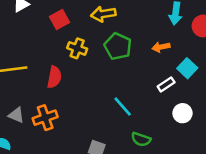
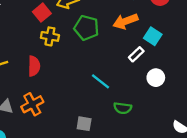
red square: (59, 19) -> (42, 13), moved
orange arrow: (161, 47) -> (125, 21), size x1.5

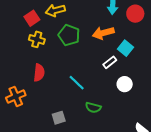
red semicircle: (34, 66) -> (39, 73), moved
gray square: (84, 124) -> (59, 118), turned -32

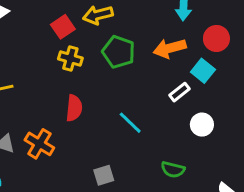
red circle: (135, 14) -> (216, 38), moved
orange cross: (16, 96) -> (39, 144), turned -36
green semicircle: (93, 108) -> (173, 170), moved

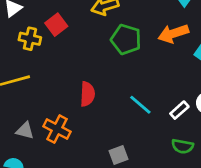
red square: (63, 27) -> (56, 25), moved
yellow cross: (70, 59) -> (30, 39), moved
white rectangle: (180, 92) -> (179, 110), moved

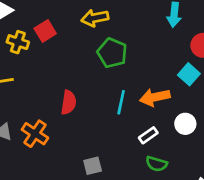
orange arrow: (173, 34) -> (155, 97), moved
cyan line: (140, 105) -> (121, 102), moved, turned 55
white rectangle: (179, 110) -> (148, 135), moved

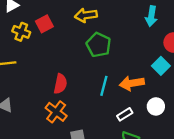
orange cross: (35, 134) -> (56, 112), moved

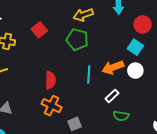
yellow arrow: (86, 15) -> (83, 15), moved
red square: (44, 24) -> (39, 30), moved
white circle: (156, 106) -> (135, 71), moved

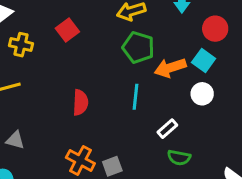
green pentagon: (77, 39) -> (138, 47), moved
orange arrow: (113, 67) -> (170, 68), moved
orange cross: (51, 106) -> (80, 160), moved

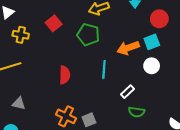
green pentagon: (138, 47) -> (88, 35), moved
cyan square: (204, 60) -> (152, 42), turned 35

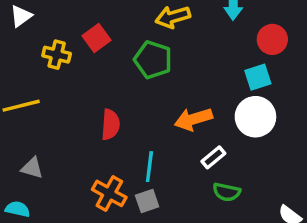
yellow cross: (21, 35) -> (57, 55), moved
orange arrow: (128, 48) -> (193, 119), moved
white circle: (152, 66) -> (255, 117), size x1.5
cyan line: (104, 69) -> (149, 167), moved

